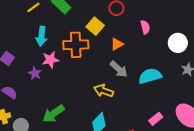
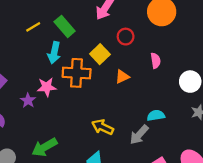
cyan arrow: (41, 36) -> (54, 53), moved
gray arrow: (119, 69) -> (139, 135), moved, turned 84
cyan semicircle: (150, 76) -> (156, 115), size x0.7

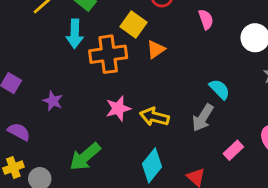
orange triangle: (122, 77) -> (156, 49), moved
pink star: (47, 87) -> (118, 108), moved
cyan semicircle: (156, 115) -> (219, 89), turned 66

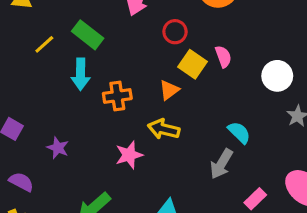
yellow square: (133, 25) -> (193, 64), moved
orange cross: (108, 54) -> (117, 96), size x0.7
yellow arrow: (154, 117) -> (164, 129), moved

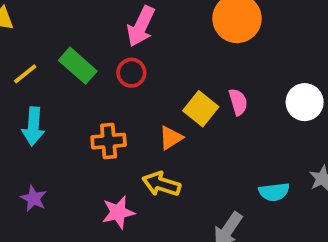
red circle: (175, 32) -> (131, 73), moved
cyan arrow: (81, 74) -> (33, 126), moved
white circle: (277, 76) -> (305, 102), moved
cyan semicircle: (239, 132) -> (274, 192), moved, turned 125

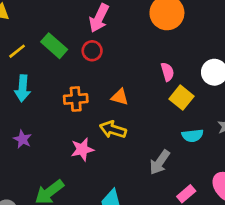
yellow square: (201, 109) -> (182, 98), moved
orange triangle: (171, 138) -> (120, 97), turned 48

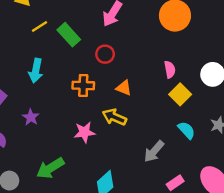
yellow line: (17, 51) -> (39, 27), moved
red circle: (92, 51) -> (105, 54), moved
cyan semicircle: (192, 136) -> (187, 130), turned -132

